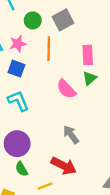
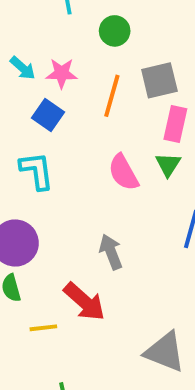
green circle: (33, 20) -> (115, 31), moved
gray square: (63, 20) -> (159, 80), moved
green triangle: (90, 78) -> (168, 165), turned -32

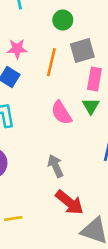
green circle: (115, 31) -> (63, 20), moved
red arrow: (84, 302) -> (69, 202), moved

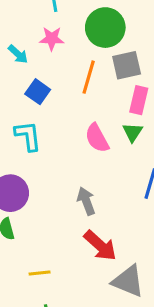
green circle: (63, 20) -> (105, 28), size x1.6
pink star: (17, 49) -> (52, 39), moved
yellow line: (13, 219) -> (40, 273), moved

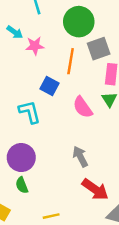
pink star: (52, 39) -> (35, 46), moved
cyan arrow: (18, 54) -> (15, 32), moved
blue square: (38, 92) -> (49, 86), moved

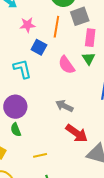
pink star: (35, 46) -> (27, 25), moved
gray arrow: (80, 157) -> (64, 106), turned -36

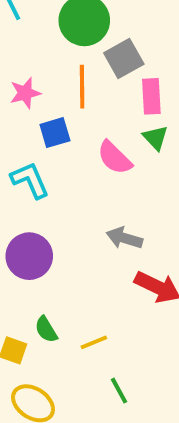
blue square: (39, 47) -> (55, 133), turned -35
green semicircle: (16, 130) -> (46, 329), moved

